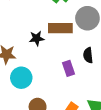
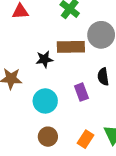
cyan circle: (21, 78) -> (45, 101), moved

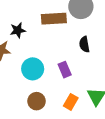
black star: (44, 59) -> (18, 30), moved
purple rectangle: (81, 92) -> (65, 70), moved

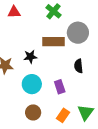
black star: (18, 30) -> (30, 57), moved

